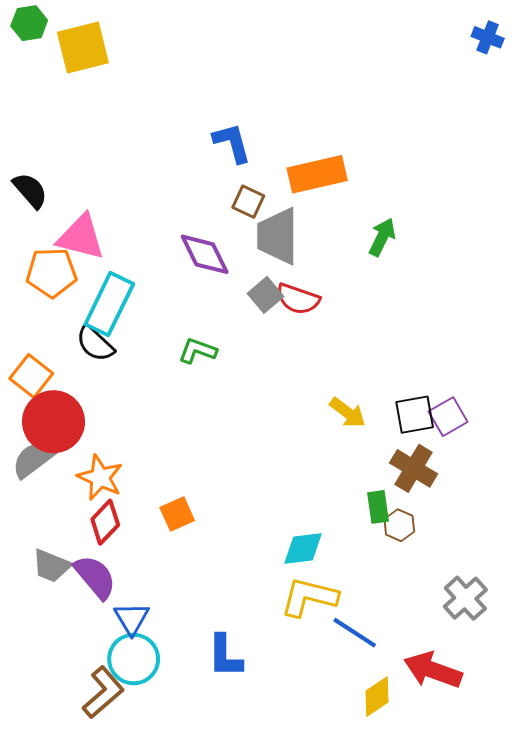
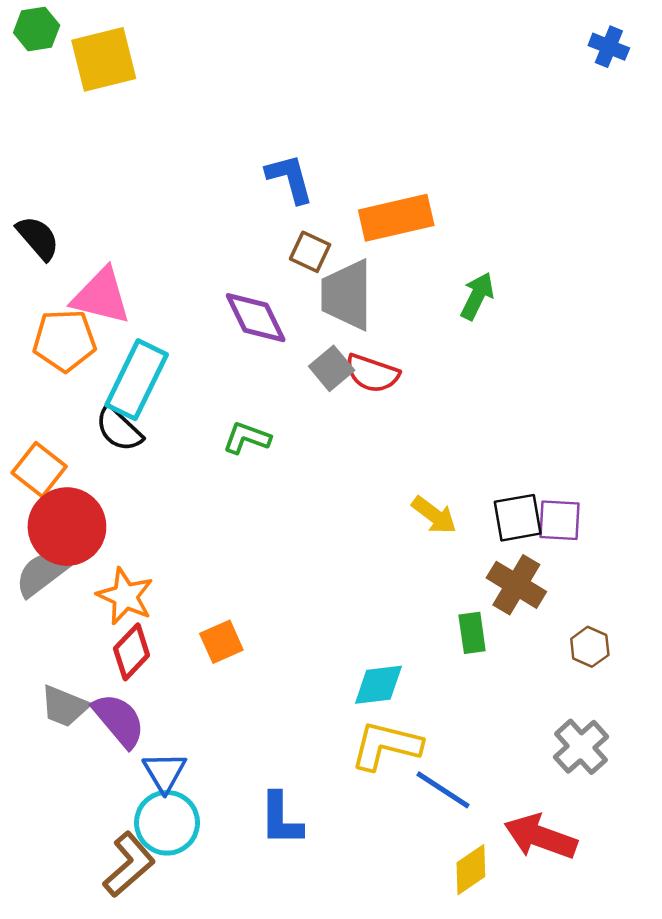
purple square: (448, 417) -> (559, 520), turned 33
brown hexagon: (399, 525) -> (590, 647), moved

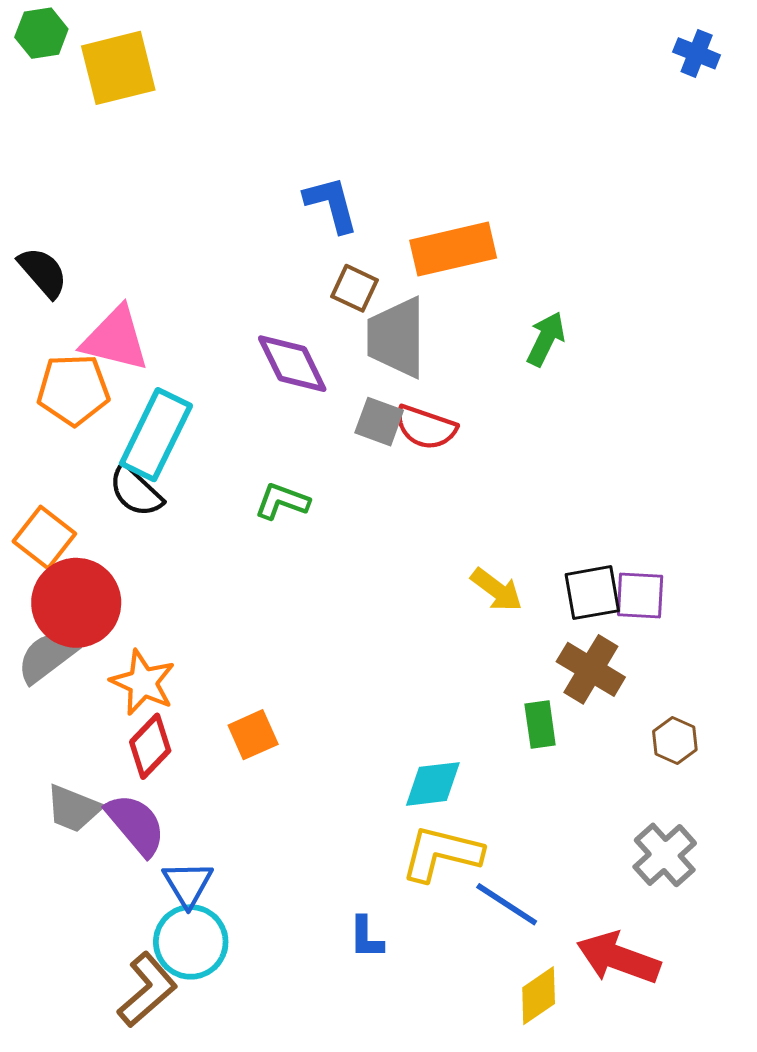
gray square: (332, 368) -> (379, 422), turned -30
blue L-shape: (281, 819) -> (366, 938), moved, size x0.7

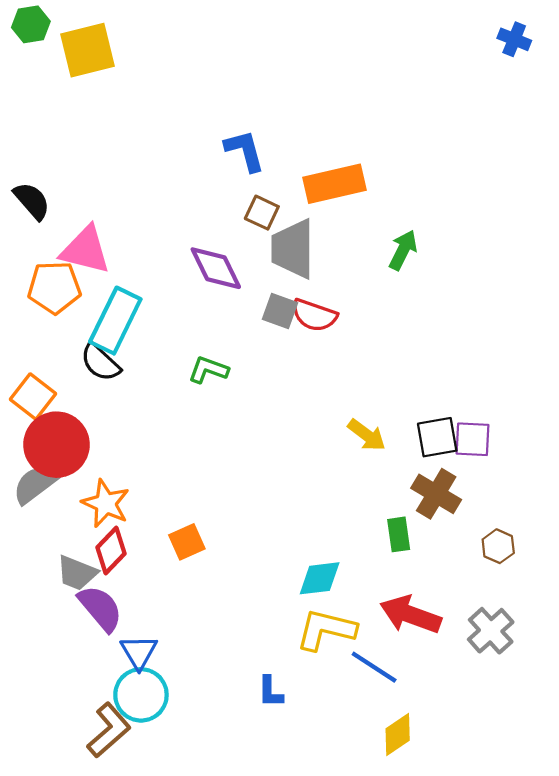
gray trapezoid: (73, 809) -> (77, 573), moved
red arrow: (618, 958) -> (410, 615), moved

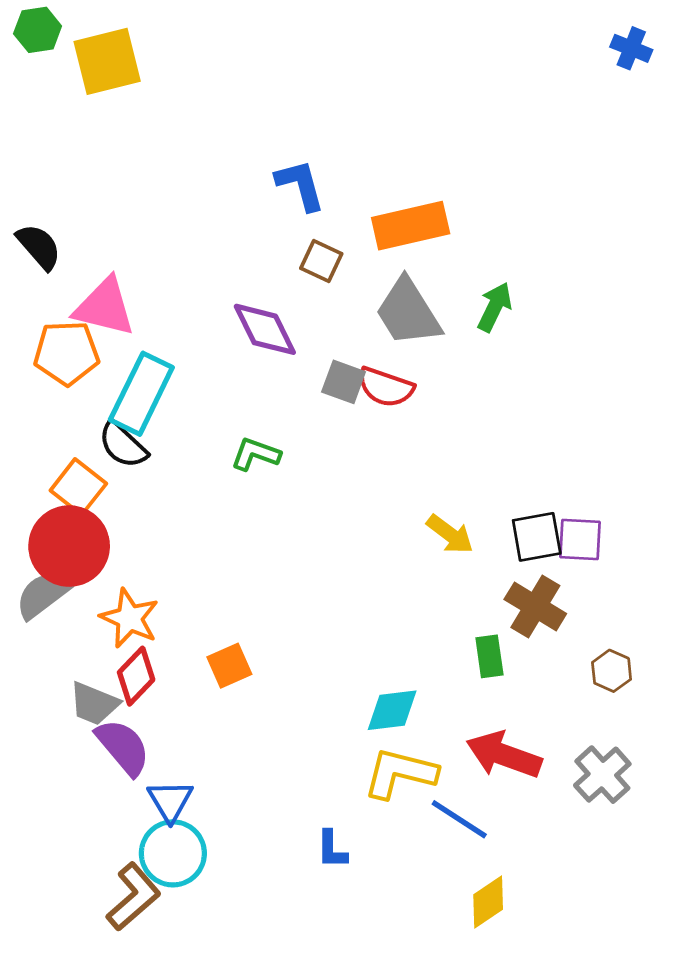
gray trapezoid: (293, 249) -> (408, 312), moved, turned -32
orange square: (33, 397) -> (78, 487), moved

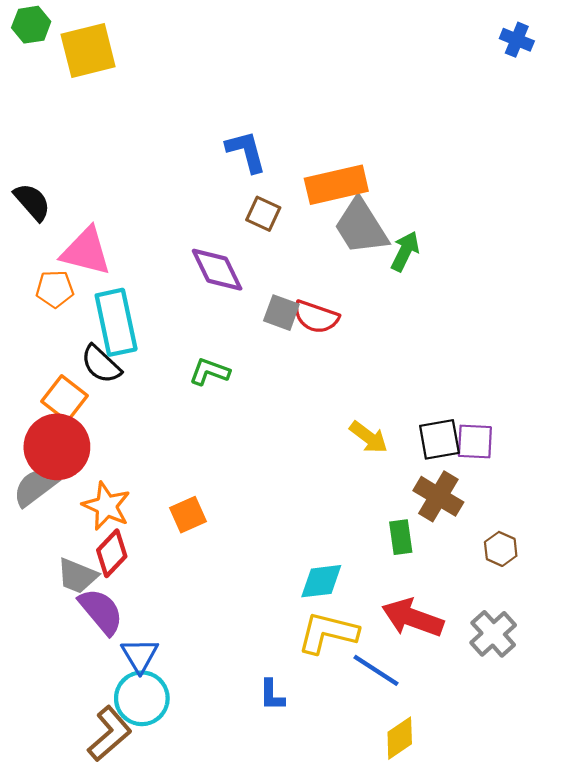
gray trapezoid: (408, 312) -> (361, 227), moved
orange pentagon: (66, 353) -> (55, 289), size x0.7
cyan rectangle: (141, 394) -> (116, 322), turned -38
orange square: (229, 666) -> (188, 515), moved

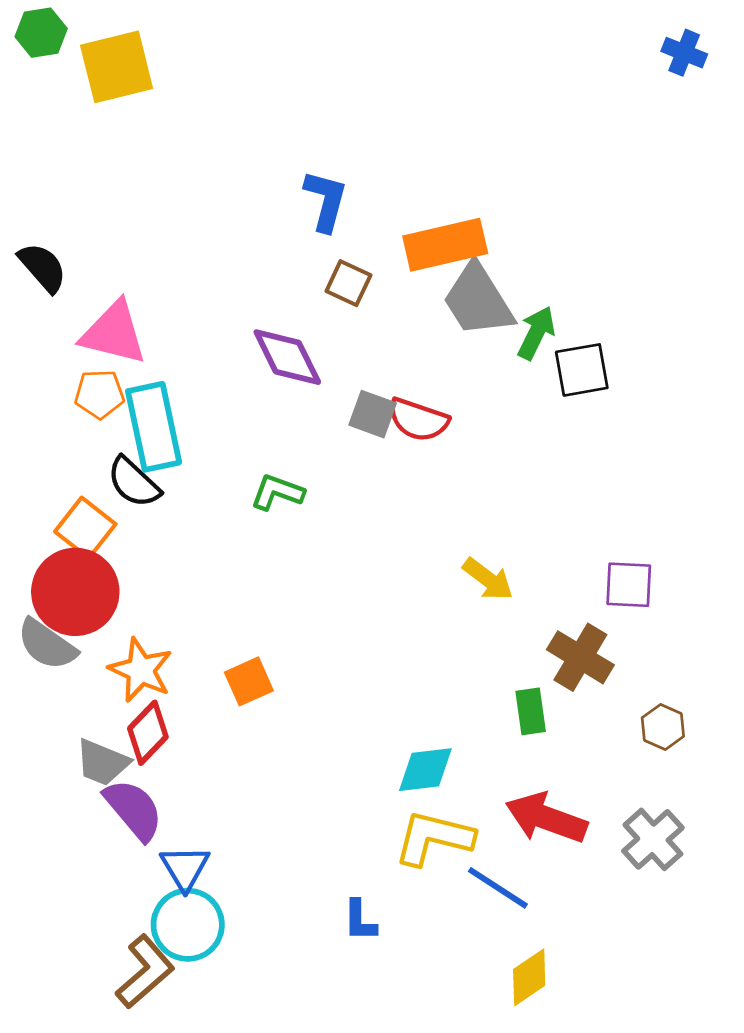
blue L-shape: (246, 151) -> (326, 201), turned 30
orange pentagon: (55, 289) -> (99, 394), moved
black square: (439, 439) -> (582, 370), moved
gray semicircle: (35, 487) -> (47, 644), turned -108

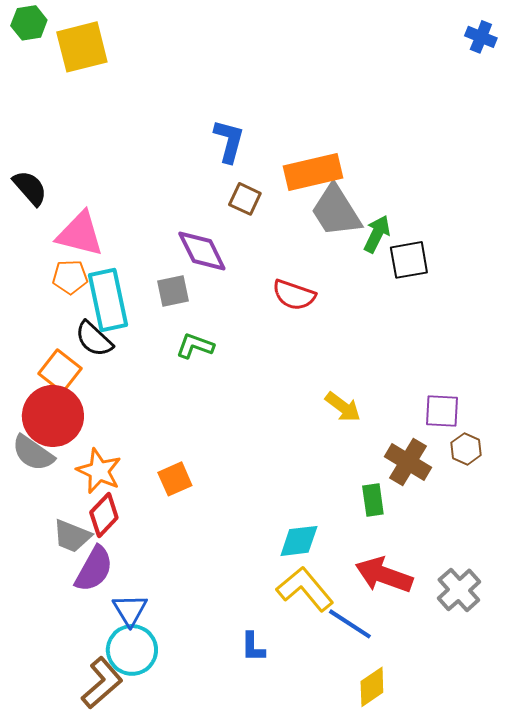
gray square: (373, 414) -> (173, 291), moved, turned -32
brown hexagon: (663, 727) -> (466, 449), moved
purple semicircle: (134, 810) -> (94, 569), turned 69
yellow L-shape: (434, 838) -> (305, 589), turned 36

